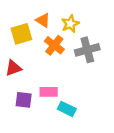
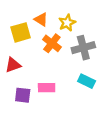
cyan rectangle: (67, 109) -> (87, 81), moved

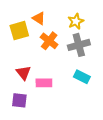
yellow star: (67, 23) -> (76, 21), moved
red triangle: (13, 65) -> (23, 73), moved, turned -49
purple square: (23, 95) -> (19, 100), moved

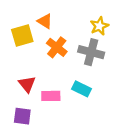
yellow star: (76, 21) -> (99, 26), moved
gray cross: (79, 45) -> (91, 52), turned 30
cyan rectangle: (82, 77) -> (82, 89), moved

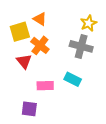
orange cross: (57, 47) -> (40, 45), moved
red triangle: (27, 84) -> (24, 61), moved
purple square: (22, 116) -> (29, 109), moved

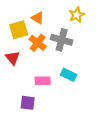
yellow star: (89, 23) -> (77, 15), moved
gray cross: (81, 46) -> (62, 40), moved
red triangle: (24, 61) -> (13, 58), moved

